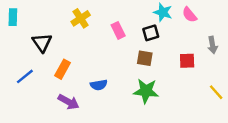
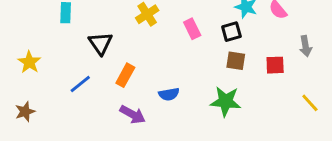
brown square: (145, 58) -> (236, 61), moved

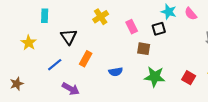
brown square: (236, 61) -> (144, 49), moved
yellow star: (29, 62) -> (29, 43), moved
red square: (275, 65) -> (189, 78), moved, turned 32
purple arrow: (133, 114) -> (71, 89), moved

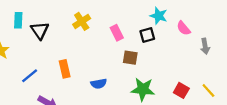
pink semicircle: (191, 14) -> (184, 28), moved
black triangle: (69, 37) -> (40, 30), moved
orange rectangle: (86, 59) -> (65, 69), turned -42

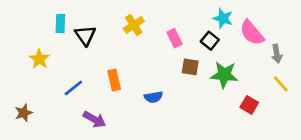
pink semicircle: (184, 28) -> (252, 33), size x1.5
black square: (147, 35) -> (210, 41), turned -35
green star: (143, 89) -> (224, 75), moved
yellow line: (208, 90) -> (281, 84), moved

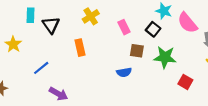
orange rectangle: (114, 80) -> (80, 48), moved
blue semicircle: (153, 97) -> (124, 72), moved

